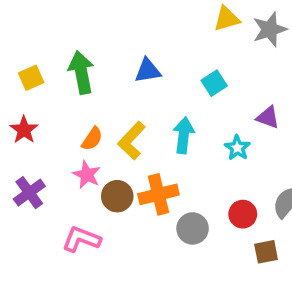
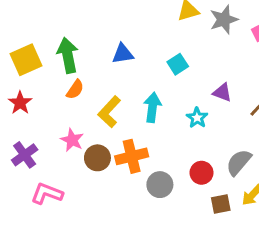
yellow square: (31, 78) -> (26, 60), size x1.5
orange semicircle: (92, 139) -> (75, 89), moved
pink L-shape: (81, 239) -> (47, 194), moved

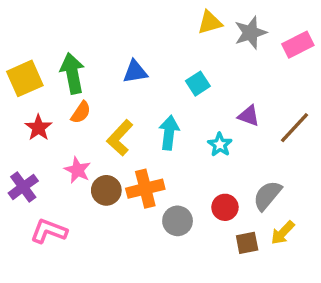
red star: (20, 103) -> (38, 128), moved

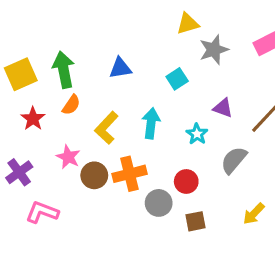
gray star: (250, 33) -> (214, 50), moved
gray semicircle: (267, 195) -> (234, 160), moved
red circle: (225, 207) -> (186, 182), moved
brown square: (247, 243) -> (195, 221), moved

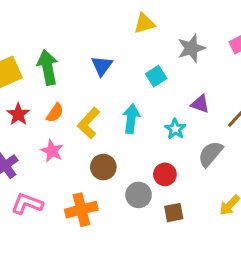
yellow triangle: (188, 24) -> (144, 23), moved
blue triangle: (120, 68) -> (102, 66), turned -45
orange semicircle: (71, 105) -> (55, 113), moved
orange cross: (130, 174) -> (81, 210), moved
brown circle: (94, 175) -> (103, 167), moved

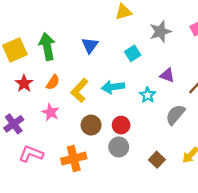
cyan arrow: (131, 119) -> (113, 87), turned -105
red circle: (165, 174) -> (121, 125), moved
brown square: (174, 213) -> (157, 160), moved, turned -35

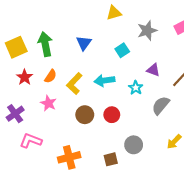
gray circle: (119, 147) -> (134, 145), moved
orange cross: (74, 159) -> (69, 157), moved
brown square: (157, 160) -> (111, 159), moved, turned 32

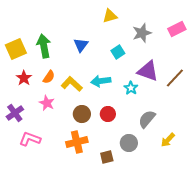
purple triangle: (153, 70) -> (148, 71), size x1.6
yellow L-shape: (74, 84) -> (72, 84), turned 90
gray semicircle: (161, 105) -> (147, 119), moved
orange cross: (69, 157) -> (77, 142), moved

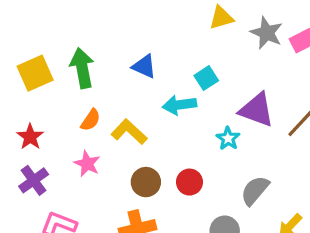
yellow triangle: (110, 16) -> (221, 18), moved
gray star: (142, 33) -> (267, 33), moved, turned -30
blue triangle: (81, 45) -> (144, 66), turned -42
red star: (24, 78) -> (30, 137), moved
cyan arrow: (101, 81) -> (179, 105), moved

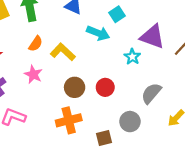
cyan arrow: (179, 105) -> (98, 33), turned -150

